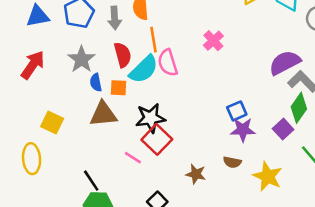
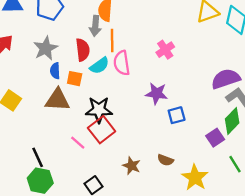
gray arrow: (115, 18) -> (95, 26), moved
cyan semicircle: (144, 69) -> (99, 66), size x0.7
purple star: (243, 130) -> (156, 93), moved

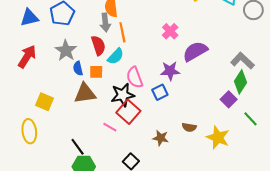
pink semicircle: (122, 63) -> (135, 77), moved
purple semicircle: (226, 79) -> (195, 51), moved
blue square: (177, 115) -> (160, 92), moved

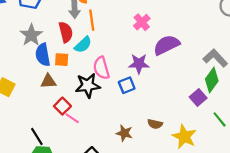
blue semicircle: (78, 68) -> (43, 55), size x1.5
brown triangle: (85, 93) -> (48, 81), size x0.7
red square: (128, 112) -> (62, 106), moved, size x0.7

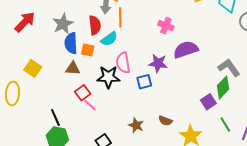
pink cross: (142, 22) -> (166, 26), turned -35

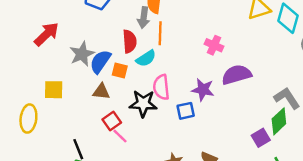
gray star: (63, 24) -> (82, 54), moved
blue semicircle: (71, 43) -> (100, 62), turned 35
yellow square: (33, 68) -> (54, 90), turned -36

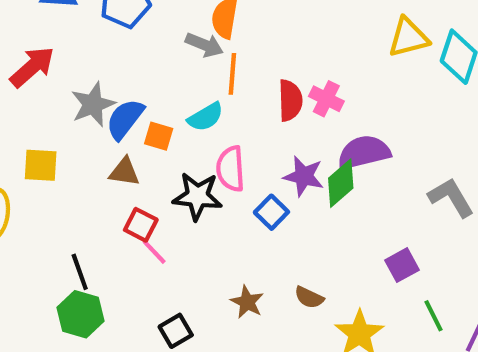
gray arrow: (144, 18) -> (204, 45), turned -78
red semicircle: (130, 41) -> (290, 100), moved
blue square: (186, 111) -> (271, 212), turned -36
red square: (112, 121) -> (141, 225), turned -30
green diamond: (279, 121) -> (341, 183), moved

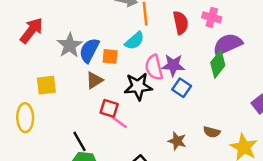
pink cross: (326, 99) -> (212, 17), moved
brown triangle: (124, 172) -> (94, 80), turned -30
purple star: (304, 176) -> (173, 65), moved

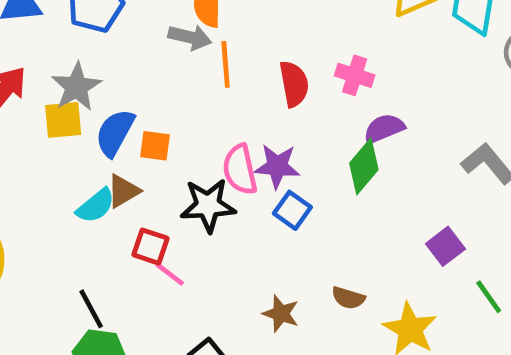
cyan semicircle: (135, 41) -> (96, 206), moved
purple semicircle: (228, 44) -> (384, 128), size x0.7
gray star: (70, 45) -> (76, 87), moved
yellow square: (46, 85) -> (63, 120), moved

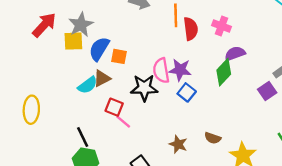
orange line: (226, 64) -> (176, 15), moved
purple square: (445, 246) -> (267, 91), moved

